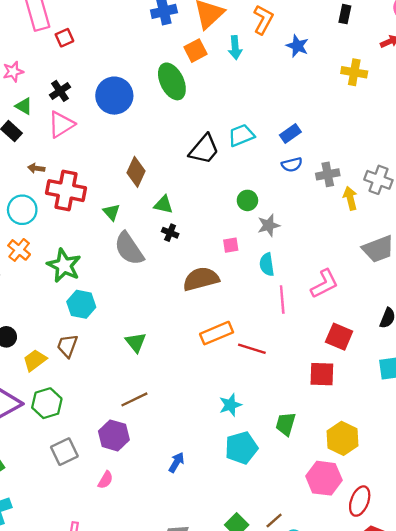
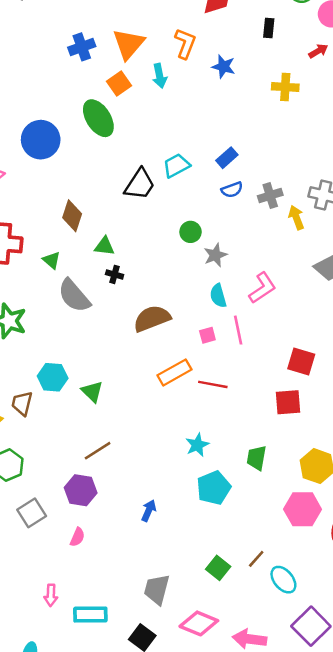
pink square: (231, 245) -> (207, 335), moved
pink L-shape: (324, 284) -> (262, 288), moved
cyan hexagon: (81, 304) -> (53, 377), moved

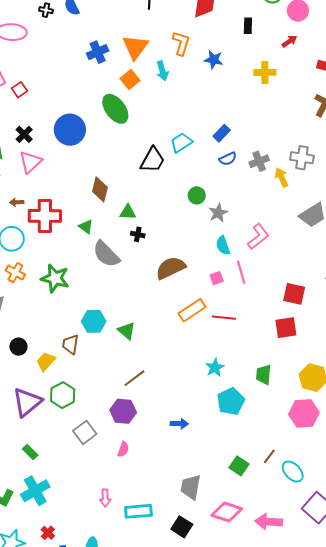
blue arrow: (149, 511) -> (179, 424), turned 72

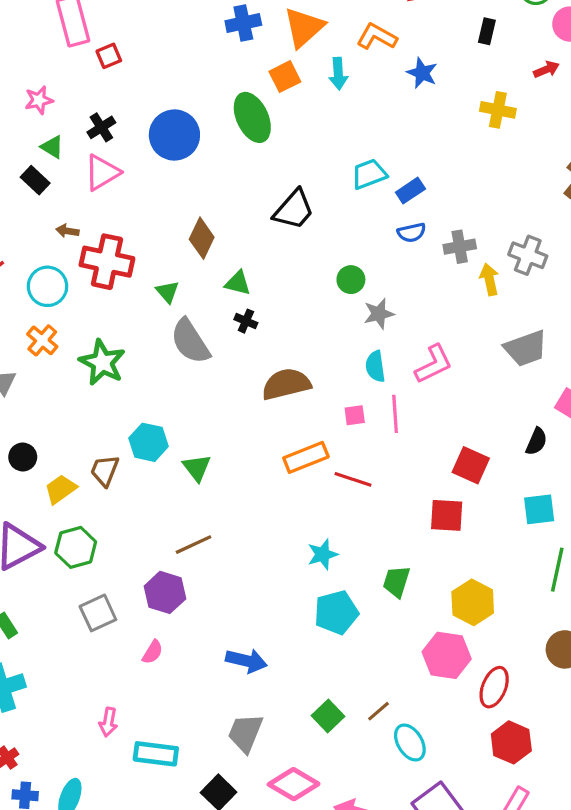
orange L-shape: (181, 43) -> (377, 37), turned -90
cyan trapezoid: (181, 143) -> (369, 174), moved
blue arrow: (179, 424) -> (246, 661), moved, size x1.4

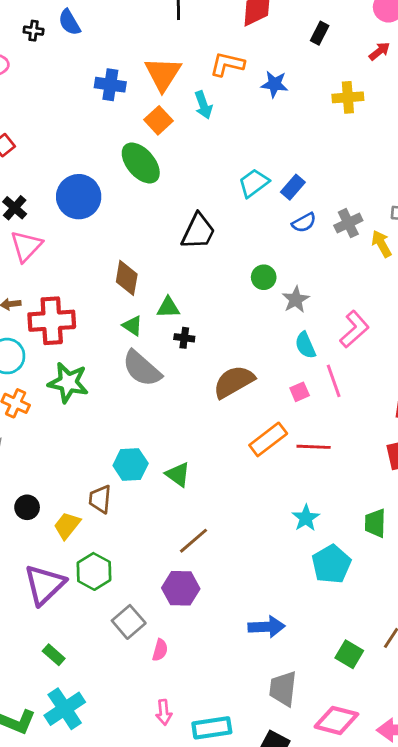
blue cross: (243, 23) -> (110, 85), turned 36
black rectangle: (487, 31) -> (320, 33), turned 30
green triangle: (168, 292) -> (132, 326), moved
green star: (102, 362) -> (68, 383), moved
pink semicircle: (153, 652) -> (160, 650), moved

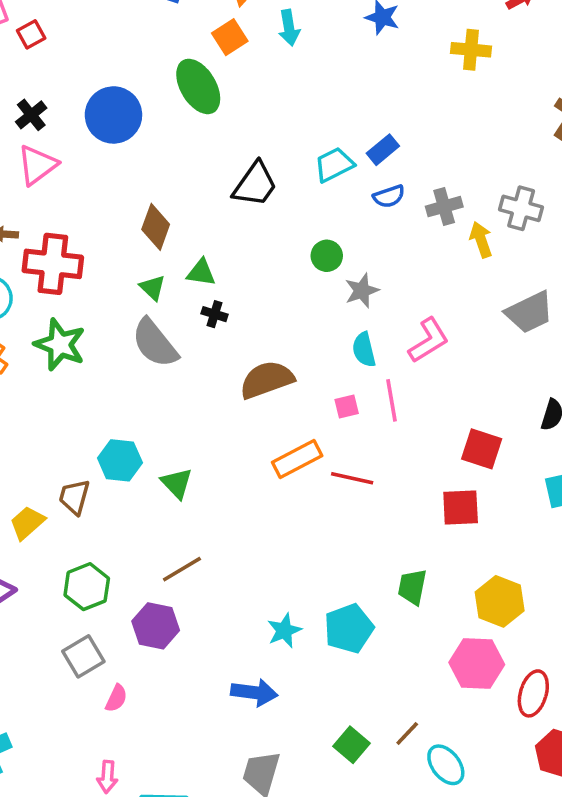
cyan trapezoid: (254, 183) -> (334, 165), moved
cyan star: (306, 518) -> (284, 631), moved
green hexagon: (94, 571) -> (87, 587), moved

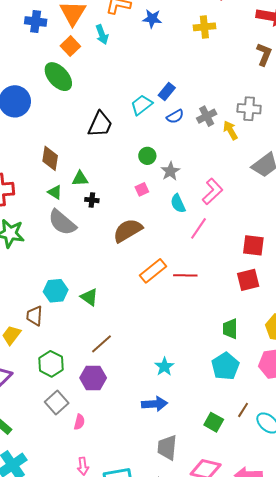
pink line: (391, 400) -> (199, 228), turned 55
pink square: (347, 407) -> (142, 189), moved
cyan pentagon: (349, 628) -> (225, 366), moved

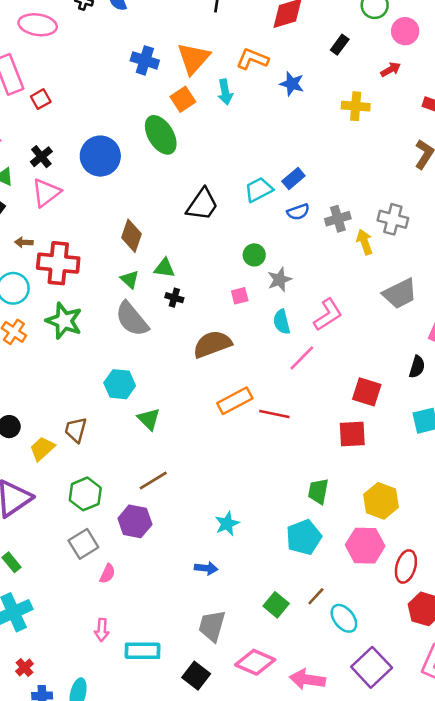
cyan hexagon: (56, 291) -> (120, 384), moved
blue arrow: (155, 404) -> (206, 568), size x0.7

